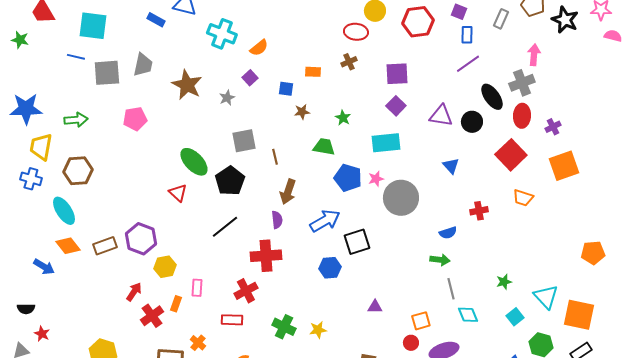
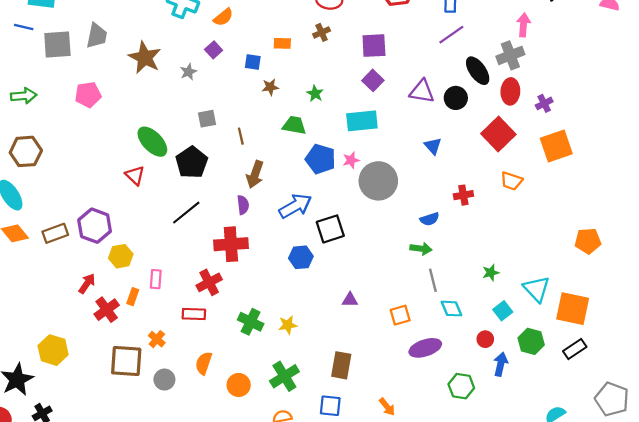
gray square: (244, 141) -> (207, 119), size x0.7
red circle: (411, 343) -> (485, 339), moved

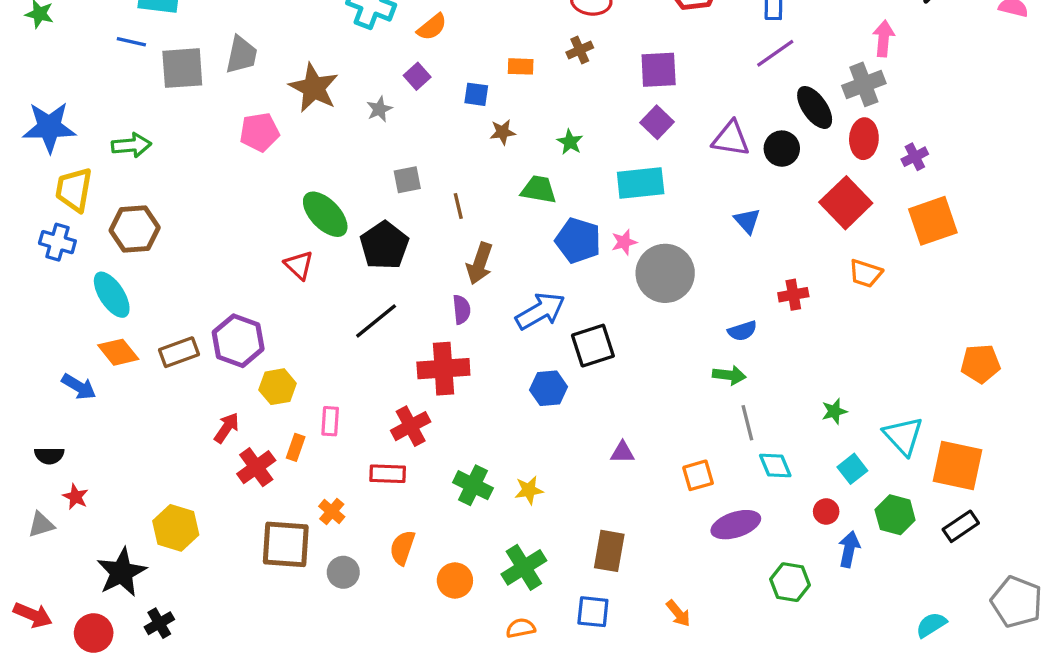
pink pentagon: (88, 95) -> (259, 132), moved

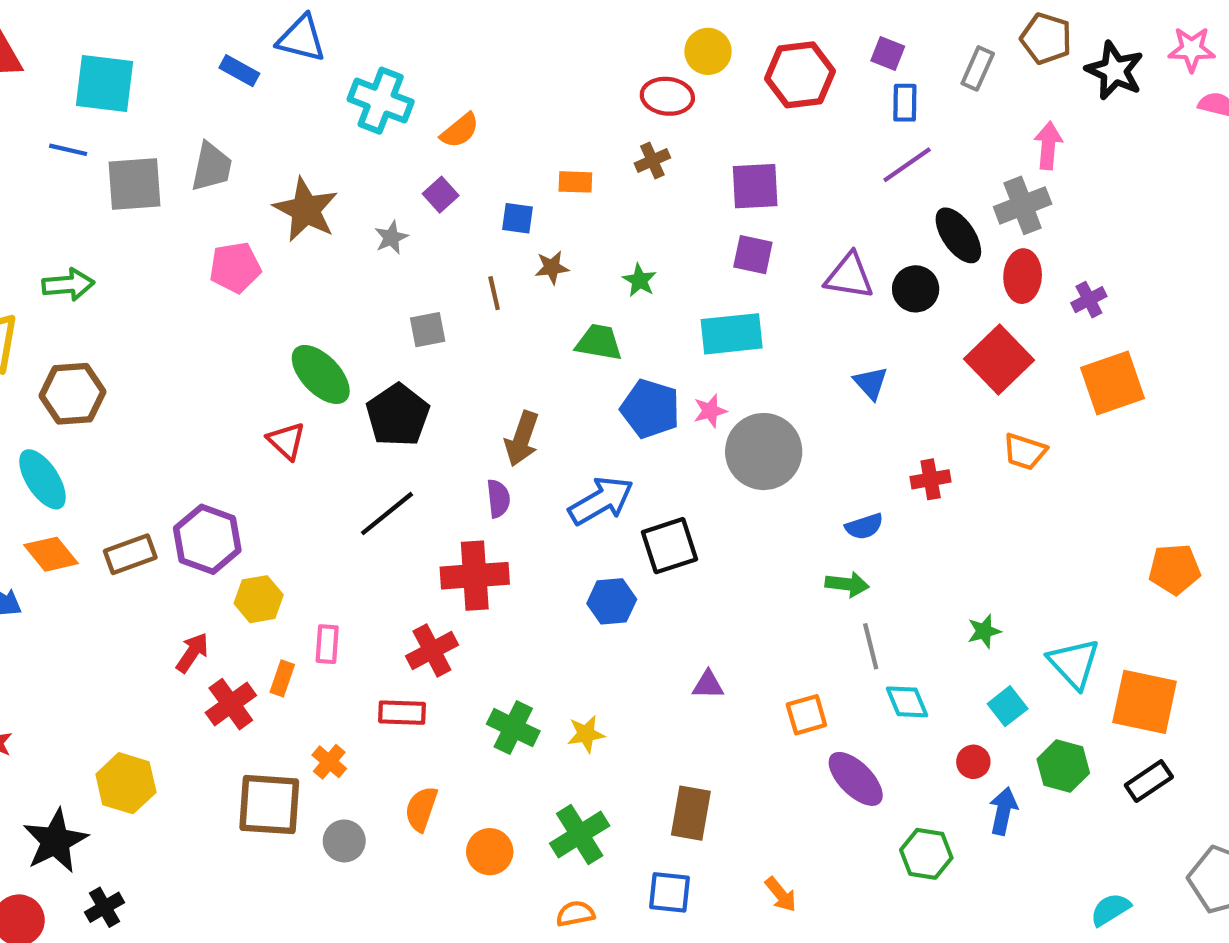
purple square: (657, 122) -> (753, 255), turned -32
brown line: (458, 206) -> (494, 293), moved
purple ellipse: (736, 525) -> (856, 779), turned 63

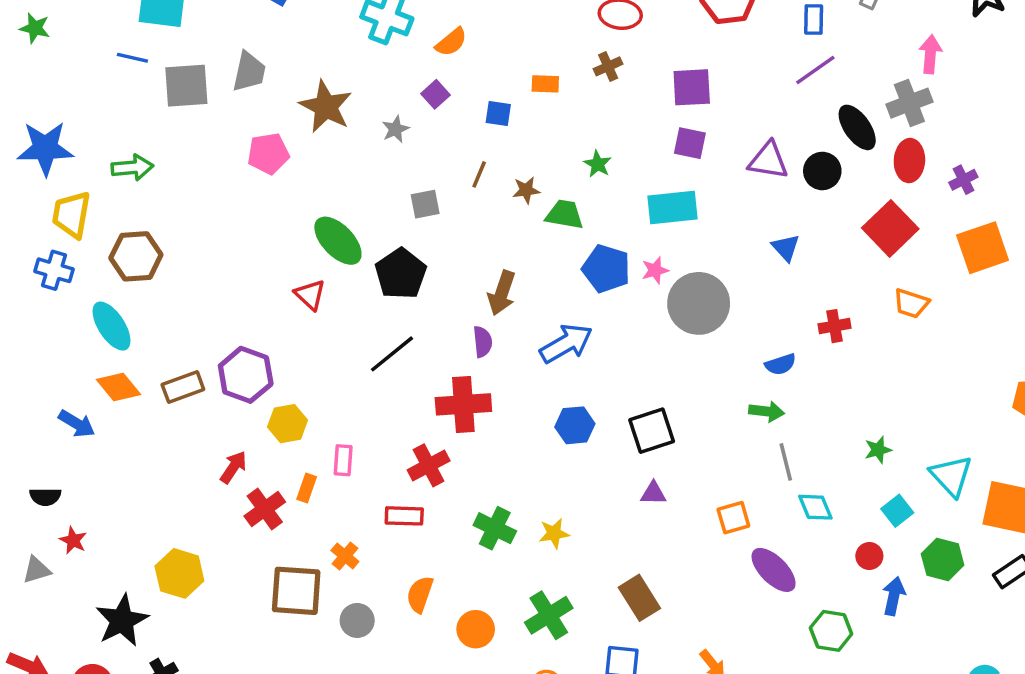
brown star: (552, 267) -> (526, 190), moved
brown line: (494, 293) -> (479, 174), turned 36
black square: (669, 546) -> (652, 431), moved
brown rectangle: (691, 813) -> (639, 598), turned -42

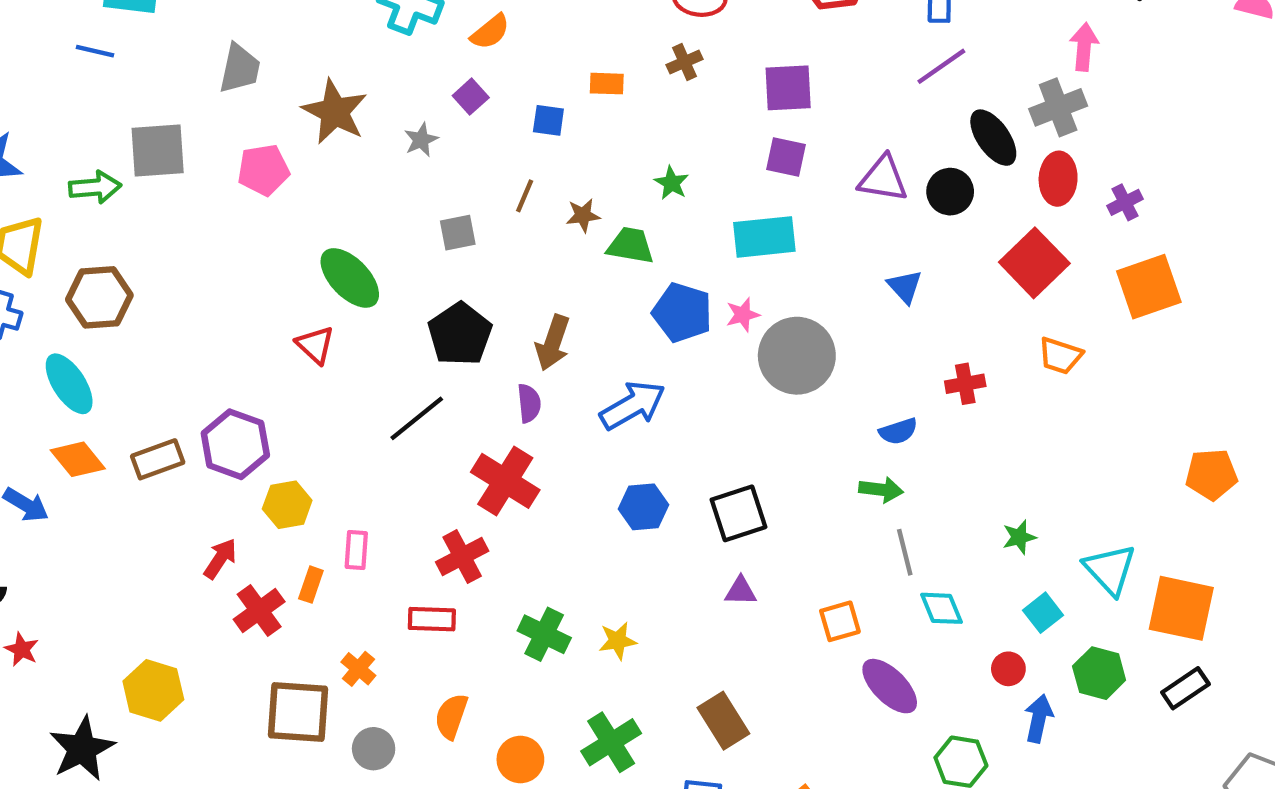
gray square: (186, 86) -> (158, 151), moved
black pentagon: (401, 274) -> (460, 334), moved
red cross: (463, 404) -> (505, 481), turned 36

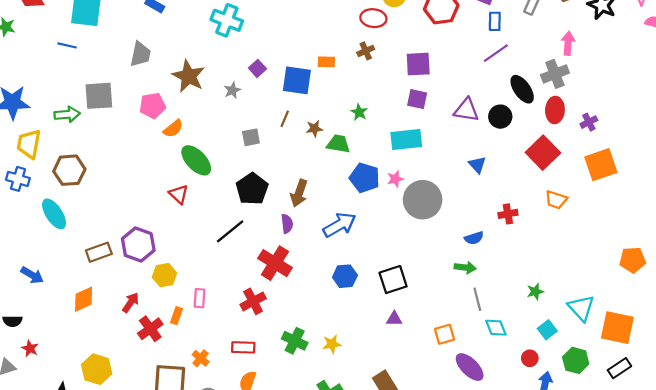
orange semicircle: (490, 32) -> (173, 129), moved
blue square: (548, 120) -> (297, 80), size x1.8
orange diamond: (78, 459) -> (84, 299), moved, turned -76
red rectangle: (432, 619) -> (243, 347), moved

